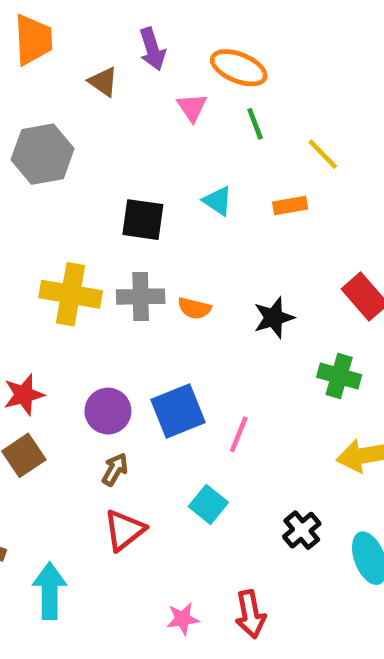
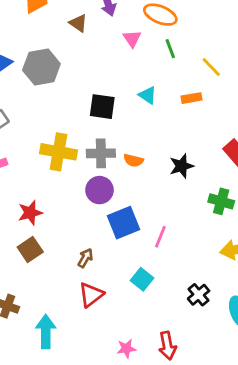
purple circle: (108, 411) -> (99, 190), moved

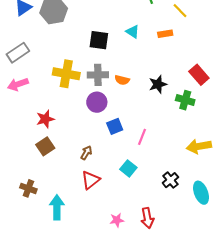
green cross: (221, 201) -> (185, 100), moved
blue square: (124, 223) -> (115, 126), size x0.7

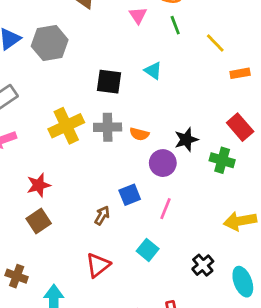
orange rectangle: (165, 34) -> (240, 73), moved
yellow cross: (66, 74) -> (66, 126), turned -35
purple circle: (97, 102) -> (163, 163), moved
brown arrow: (86, 153) -> (102, 215), moved

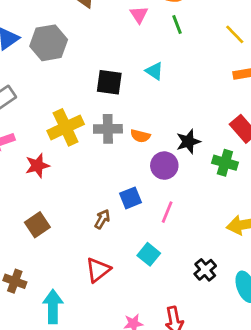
yellow line: (215, 43) -> (235, 34), moved
red star: (39, 185) -> (37, 166), moved

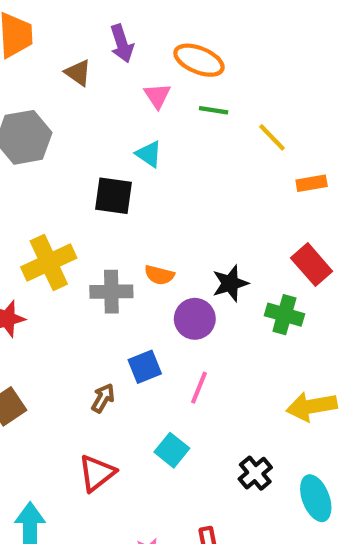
green line: (177, 25) -> (214, 110), turned -60
yellow line: (235, 34) -> (272, 137), moved
cyan triangle: (154, 71) -> (149, 154), moved
gray cross: (108, 129) -> (111, 292), moved

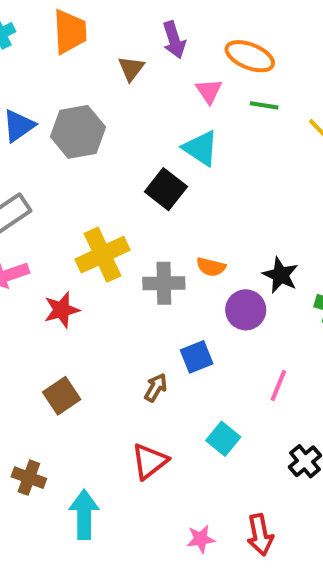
brown triangle: (78, 73) -> (131, 68), turned 32
cyan triangle: (149, 154) -> (201, 148), size x1.4
black square: (113, 196) -> (166, 189), turned 30
black star: (230, 283) -> (280, 275), turned -30
pink line: (199, 388) -> (278, 386), moved

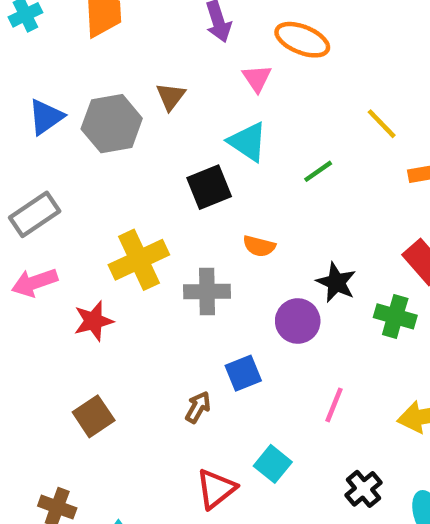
brown triangle: (131, 68) -> (171, 96), moved
green line: (264, 105) -> (318, 171), moved, turned -44
black square: (166, 189) -> (209, 187), turned 30
orange semicircle: (211, 267) -> (259, 246), moved
red triangle: (150, 461) -> (216, 489), moved

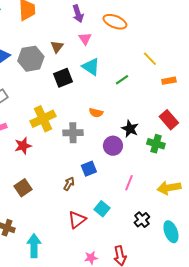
pink triangle: (257, 78) -> (85, 39), moved
black square: (209, 187) -> (63, 78), moved

